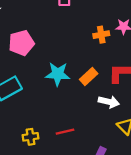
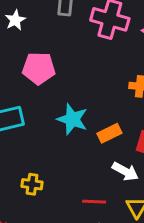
red line: (65, 132) -> (94, 202), moved
yellow cross: (31, 137) -> (32, 184), moved

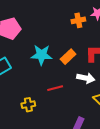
red line: (94, 202) -> (55, 88), moved

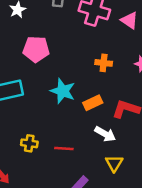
orange cross: (78, 20) -> (104, 63), moved
red line: (55, 88) -> (64, 149), moved

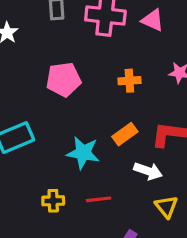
pink pentagon: (36, 49) -> (63, 80), moved
cyan star: (63, 91) -> (83, 153), moved

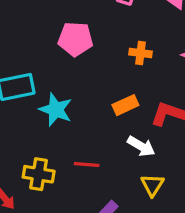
cyan star: (83, 153) -> (56, 110), moved
yellow cross: (53, 201) -> (39, 174), moved, size x1.4

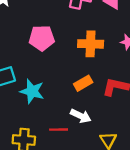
orange cross: (141, 53) -> (91, 44), size x1.5
white arrow: (141, 146) -> (81, 116), moved

